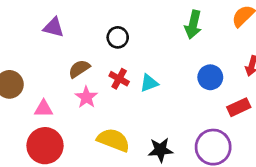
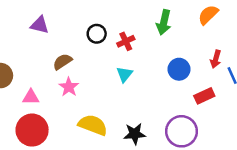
red cross: (119, 79) -> (126, 41), moved, turned 36
cyan triangle: (149, 83) -> (125, 74), turned -30

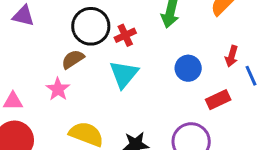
black circle: (97, 34) -> (91, 26), size x1.6
brown semicircle: (62, 62) -> (73, 59), moved
cyan triangle: (125, 74) -> (124, 74), size x1.5

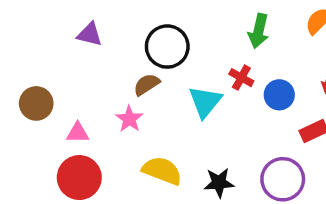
red cross: (125, 35) -> (241, 78), moved, turned -36

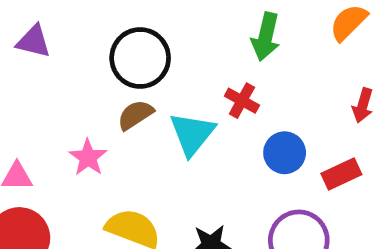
brown semicircle: (147, 84) -> (135, 115), moved
blue circle: (279, 95) -> (285, 153), moved

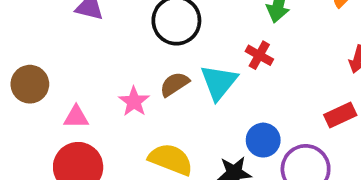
brown semicircle: (135, 115) -> (174, 84), moved
blue circle: (285, 153) -> (263, 140), moved

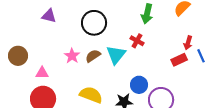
pink star: (134, 102) -> (72, 56), moved
red rectangle: (340, 115) -> (179, 60), moved

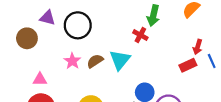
black circle: (94, 23) -> (78, 25), moved
red cross: (137, 41) -> (140, 35), moved
brown circle: (18, 56) -> (27, 38), moved

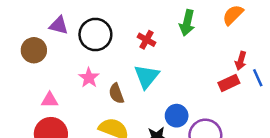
red cross: (140, 35) -> (146, 40), moved
brown semicircle: (95, 61) -> (116, 93), moved, turned -77

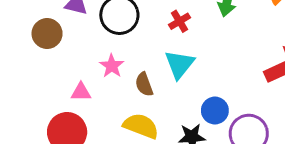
red cross: (146, 40) -> (179, 21), turned 30
pink triangle: (50, 100) -> (81, 92), moved

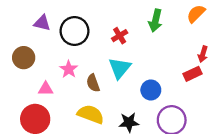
brown circle: (47, 34) -> (24, 58), moved
blue circle: (215, 111) -> (151, 90), moved

